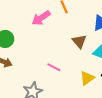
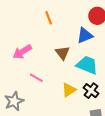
pink arrow: (41, 18) -> (22, 52), moved

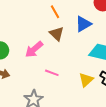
blue triangle: (85, 35) -> (83, 24), moved
brown triangle: (62, 53) -> (57, 34), moved

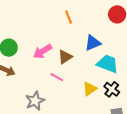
blue triangle: (83, 24) -> (93, 43), moved
brown triangle: (57, 34) -> (65, 57), moved, turned 35

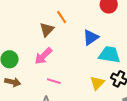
brown triangle: (65, 57) -> (47, 30), moved
pink line: (57, 77) -> (54, 81), moved

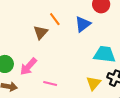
blue triangle: (91, 37) -> (83, 24), moved
pink arrow: (43, 56) -> (28, 67), moved

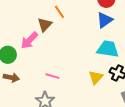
blue triangle: (83, 24) -> (105, 20), moved
pink arrow: (28, 67) -> (29, 40), moved

